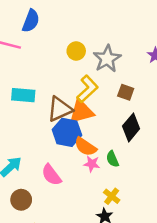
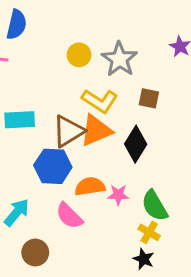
yellow L-shape: (87, 89) -> (100, 101), turned 84
black diamond: (131, 127) -> (136, 144), moved
blue hexagon: (67, 132) -> (53, 166), moved
orange semicircle: (85, 147) -> (90, 186), moved, turned 145
green semicircle: (112, 159) -> (155, 206), moved, size x1.5

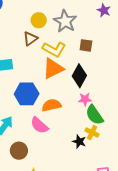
brown triangle: (68, 131) -> (30, 39), moved, size x0.7
pink star: (118, 195) -> (85, 99), moved
black star: (144, 259) -> (79, 142), moved

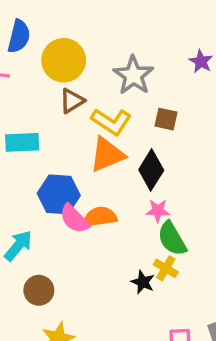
yellow circle: (39, 20) -> (64, 60), moved, size x1.6
pink semicircle: (39, 125) -> (74, 219), moved

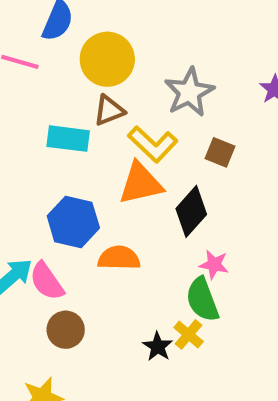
cyan rectangle: (22, 142) -> (68, 139), moved
pink star: (158, 211) -> (214, 265), moved
pink semicircle: (74, 219) -> (47, 281), moved
brown circle: (39, 290) -> (66, 330), moved

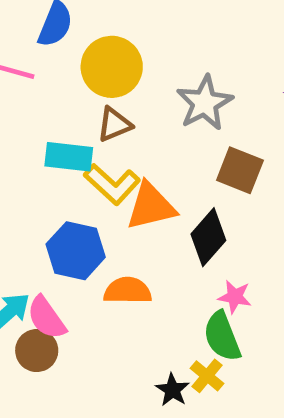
yellow L-shape: (153, 144) -> (112, 184), moved
brown square: (220, 152) -> (240, 170), size x1.4
brown circle: (66, 330) -> (37, 351), moved

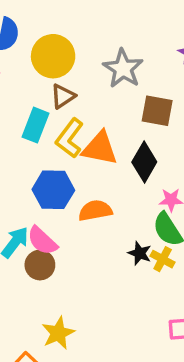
cyan rectangle: (69, 157) -> (35, 125), turned -64
yellow L-shape: (112, 184) -> (70, 138), turned 96
orange triangle: (151, 206) -> (100, 148), turned 36
black star: (172, 390) -> (140, 253), moved

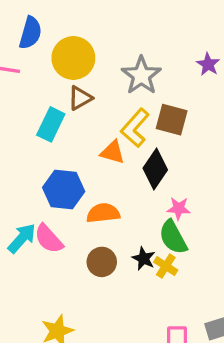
yellow L-shape: (70, 138) -> (135, 128), moved
orange triangle: (100, 148) -> (112, 152), size x0.7
brown circle: (40, 265) -> (102, 262), moved

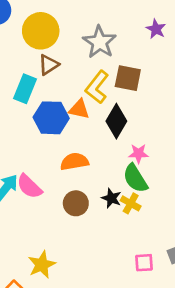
blue hexagon: (64, 189) -> (51, 118), moved

